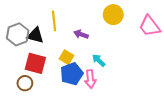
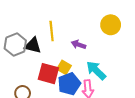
cyan arrow: (99, 60) -> (96, 70), size x1.5
red square: (35, 63) -> (48, 74), moved

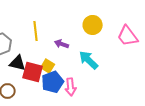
black triangle: (33, 46) -> (18, 63), moved
cyan arrow: (96, 70) -> (89, 60), moved

